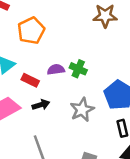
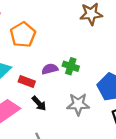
black arrow: (41, 105) -> (39, 103), turned 70
gray star: (82, 110) -> (78, 104), turned 30

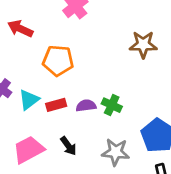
orange pentagon: (23, 35) -> (58, 61), turned 30
red rectangle: (27, 81) -> (56, 105), moved, turned -42

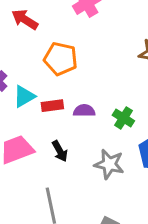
green cross: (112, 105) -> (123, 118), moved

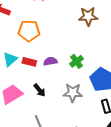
red rectangle: (52, 106) -> (29, 62), turned 32
green cross: (123, 118) -> (76, 61), turned 32

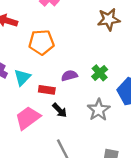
red rectangle: (29, 62) -> (47, 90), moved
gray star: (73, 93) -> (99, 110), turned -30

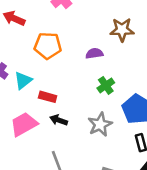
purple semicircle: (69, 76) -> (94, 53), moved
black arrow: (60, 110) -> (59, 120), turned 147

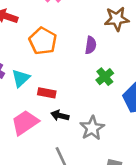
orange pentagon: (48, 46) -> (43, 41), turned 30
purple semicircle: (94, 53) -> (91, 45), turned 112
gray star: (100, 124) -> (92, 128), moved

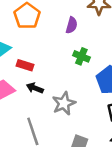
green cross: (105, 77) -> (81, 56), turned -35

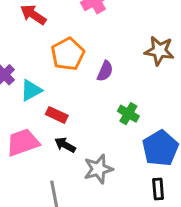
purple semicircle: (72, 25) -> (105, 71), moved

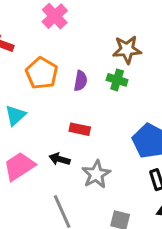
green cross: (128, 114) -> (117, 80), moved
red rectangle: (57, 115) -> (80, 129), moved

